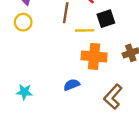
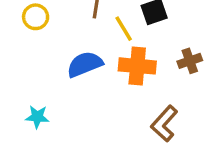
yellow line: (85, 30) -> (124, 29), turned 60
blue semicircle: (72, 85) -> (85, 64), moved, size x1.5

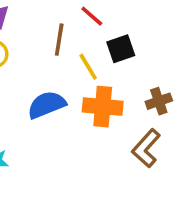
brown L-shape: (164, 124) -> (146, 148), moved

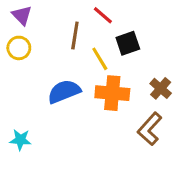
brown cross: (159, 101) -> (161, 88), turned -30

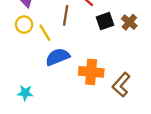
yellow line: (100, 59) -> (45, 33), moved
brown cross: (161, 88) -> (129, 22), moved
orange cross: (112, 93) -> (91, 72), moved

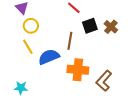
brown line: (66, 15) -> (70, 41), moved
yellow circle: (24, 25) -> (31, 26), moved
yellow line: (45, 33) -> (28, 47), moved

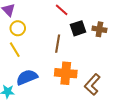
brown cross: (111, 27) -> (99, 29), turned -32
blue semicircle: (49, 57) -> (27, 77), moved

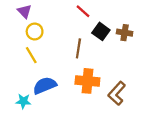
black square: (78, 28) -> (101, 31), turned -35

